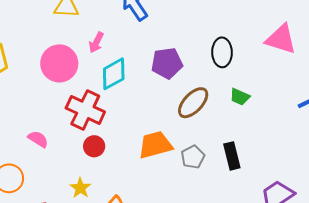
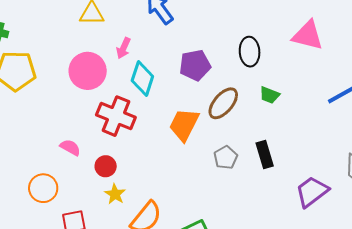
cyan diamond: (114, 74) -> (142, 78), turned -40
orange trapezoid: (155, 145) -> (184, 125), moved, turned -45
red circle: (94, 146) -> (106, 166), moved

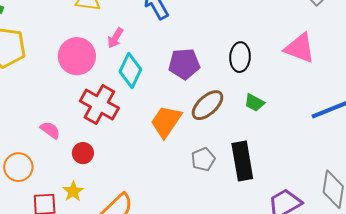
black rectangle: (265, 154) -> (242, 161), size x1.4
yellow star: (115, 194) -> (73, 191), moved

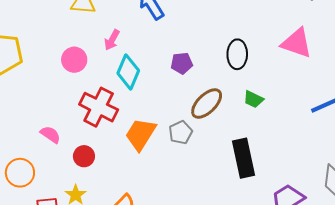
pink circle: (77, 56) -> (74, 60), size x0.7
purple pentagon: (184, 64) -> (182, 63), size x0.7
orange trapezoid: (166, 121) -> (141, 134), moved
gray pentagon: (203, 159) -> (181, 132), moved

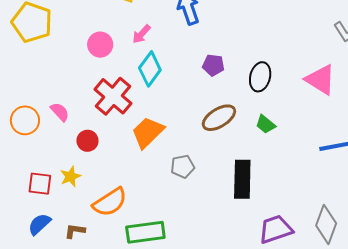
purple pentagon: (182, 63) -> (213, 65), moved
gray pentagon: (181, 132) -> (183, 166), moved
orange circle: (20, 173) -> (25, 120), moved

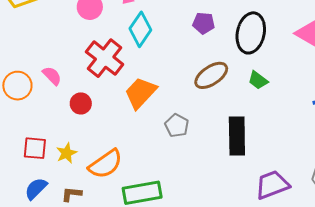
black ellipse: (260, 77) -> (251, 33), size x1.4
gray pentagon: (183, 166) -> (177, 126), turned -30
yellow star: (70, 176) -> (67, 153), moved

